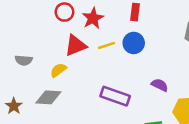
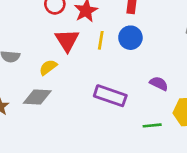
red triangle: (76, 45) -> (67, 40), turned -40
yellow line: (106, 45) -> (101, 40), turned -63

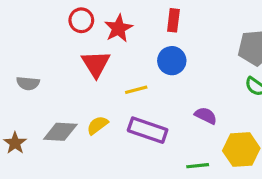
yellow line: (101, 40) -> (136, 90), moved, turned 66
yellow semicircle: (48, 67) -> (97, 125), moved

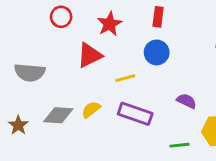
red circle: (81, 20) -> (61, 17), moved
red triangle: (96, 64) -> (90, 55), turned 36
gray semicircle: (28, 83) -> (30, 72), size x1.5

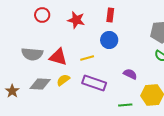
red star: (110, 24) -> (76, 20), turned -30
red triangle: (90, 55) -> (58, 57), moved, turned 42
gray semicircle: (30, 72) -> (32, 54), moved

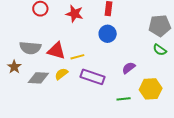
yellow line: (87, 58) -> (77, 57), moved
purple semicircle: (130, 74) -> (129, 68), turned -64
brown star: (12, 91) -> (14, 67), moved

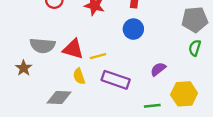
green semicircle: (160, 50) -> (195, 48), turned 72
yellow semicircle: (61, 74) -> (79, 76), turned -72
gray diamond: (38, 78) -> (59, 97), moved

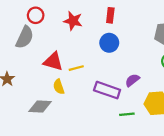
gray semicircle: (42, 46) -> (25, 37), moved, turned -70
purple rectangle: (116, 80) -> (107, 90), moved

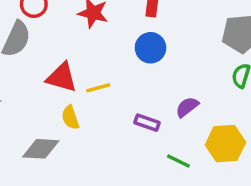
purple rectangle: (107, 90) -> (147, 123), size x0.6
green line: (127, 114) -> (178, 161), turned 32

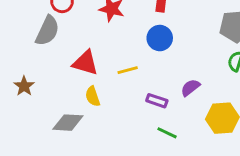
yellow line: (98, 88) -> (128, 70), moved
green line: (178, 161) -> (167, 133), moved

